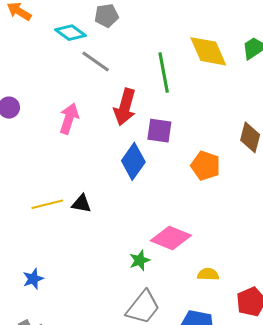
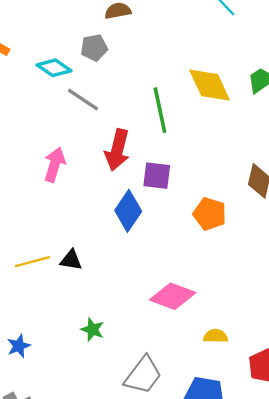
green star: (140, 260) -> (92, 330), moved, turned -30

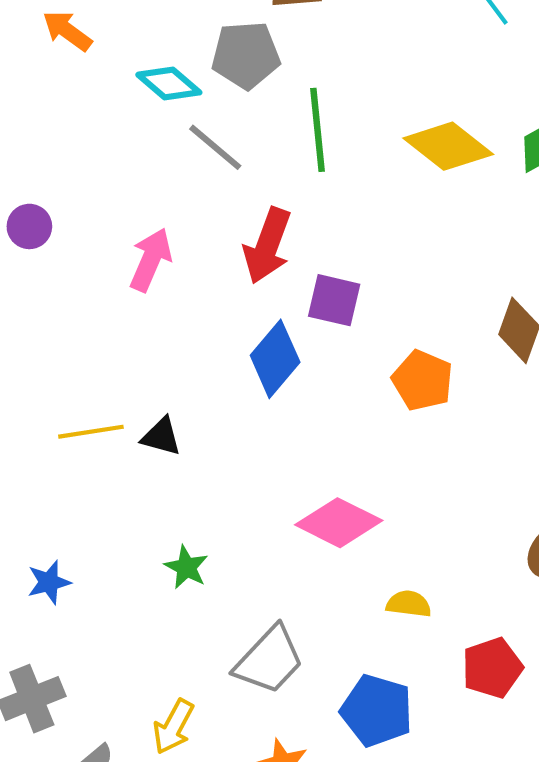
gray pentagon: (94, 48) -> (246, 55), size x1.4
yellow diamond: (210, 85) -> (448, 146), turned -33
green line: (160, 110) -> (317, 130), moved

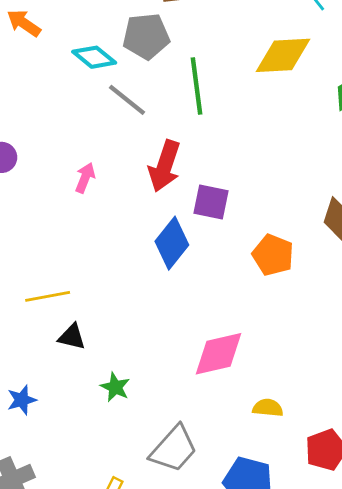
yellow diamond: (448, 146) -> (283, 55), moved, turned -40
pink arrow: (151, 260) -> (85, 178), size x0.7
black triangle: (161, 437) -> (72, 337), moved
pink diamond: (339, 523) -> (218, 354), turned -38

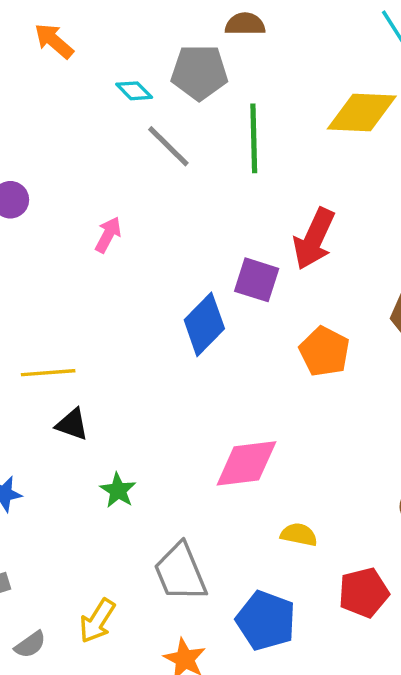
cyan diamond: (94, 57) -> (134, 91), size x0.7
red arrow: (165, 166) -> (314, 239), moved
gray trapezoid: (174, 449) -> (180, 572), turned 110

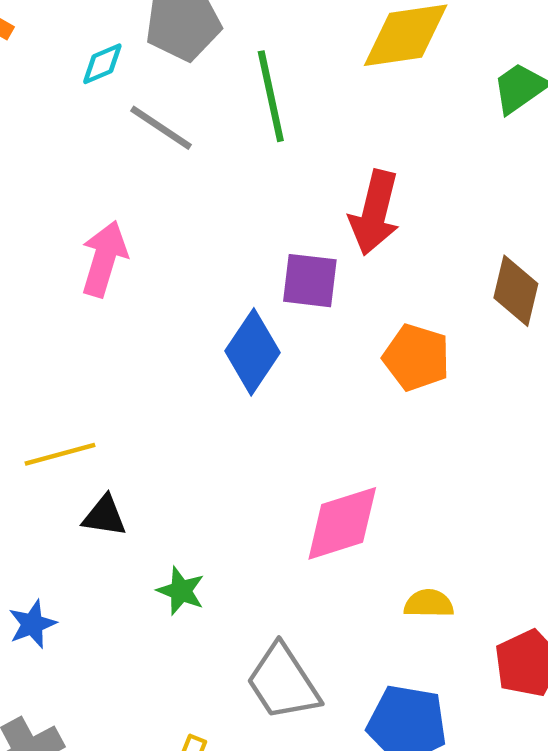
cyan diamond: (134, 91) -> (102, 64), turned -57
pink arrow: (108, 235) -> (104, 259), size x1.5

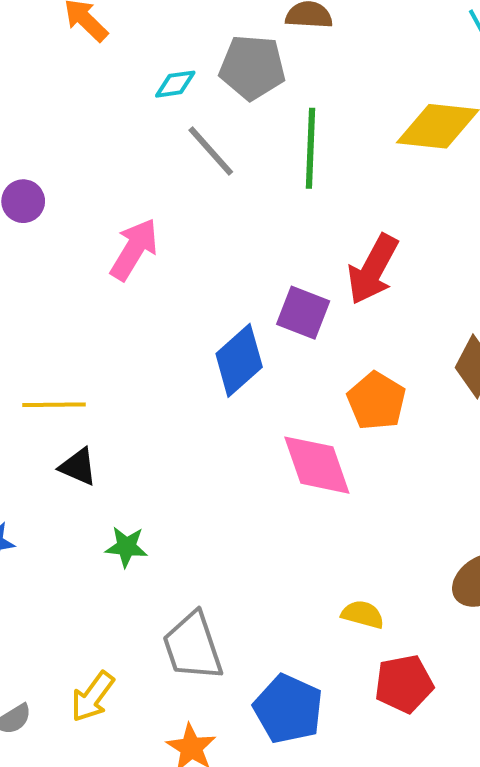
pink diamond: (342, 523) -> (317, 465), moved, turned 74
green star: (181, 591) -> (126, 547), turned -30
yellow semicircle: (429, 604) -> (363, 614), moved

